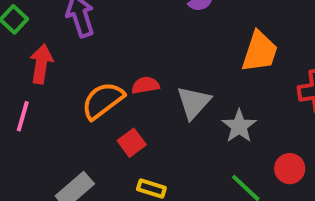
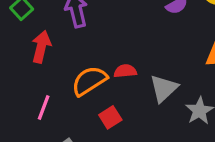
pink line: (23, 116) -> (44, 108), moved

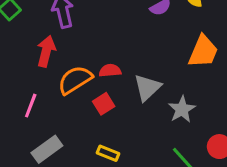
red arrow: (41, 47) -> (46, 51), moved
red square: (110, 117) -> (104, 104), moved

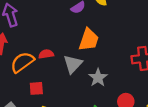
orange trapezoid: (203, 52) -> (89, 40), moved
red square: (104, 104) -> (36, 88), moved, turned 32

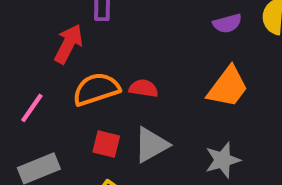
gray triangle: (73, 64) -> (151, 145), moved

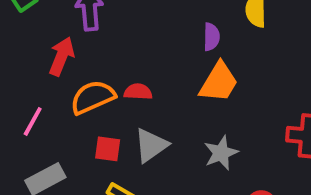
purple semicircle: (227, 23) -> (211, 37), moved, turned -68

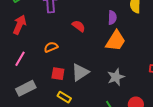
red arrow: (62, 56) -> (20, 25), moved
red semicircle: (138, 92) -> (79, 26), moved, turned 32
orange semicircle: (93, 97) -> (51, 47), size x0.6

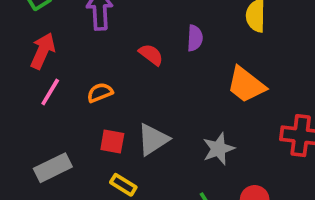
purple semicircle: (112, 18) -> (195, 38), moved
orange trapezoid: (116, 41) -> (246, 85), moved, turned 95
pink line: (20, 59) -> (50, 92), moved

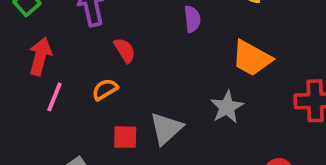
red semicircle: (151, 55) -> (125, 50), moved, turned 30
gray star: (218, 149) -> (227, 107), moved

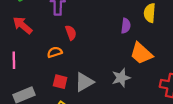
purple semicircle: (192, 19) -> (126, 26), moved
red arrow: (40, 56) -> (23, 25), turned -78
pink line: (54, 97) -> (14, 60), moved, turned -35

